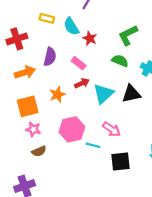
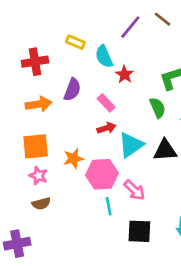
green semicircle: (120, 61) -> (158, 108), turned 35
orange star: (57, 94) -> (73, 159), moved
pink hexagon: (72, 129) -> (102, 174), moved
cyan line: (93, 145) -> (109, 206), turned 56

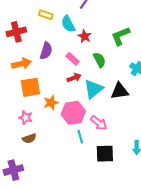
green semicircle: (158, 108) -> (99, 60), moved
orange square: (36, 146) -> (30, 87), moved

